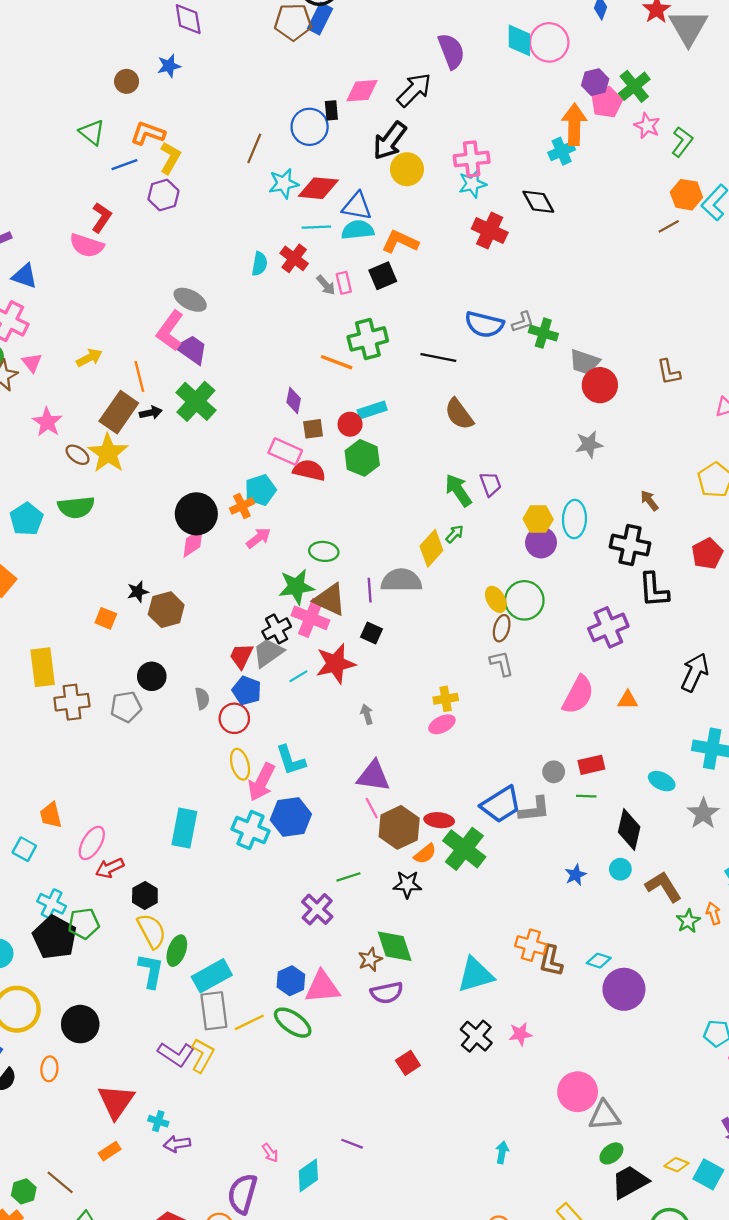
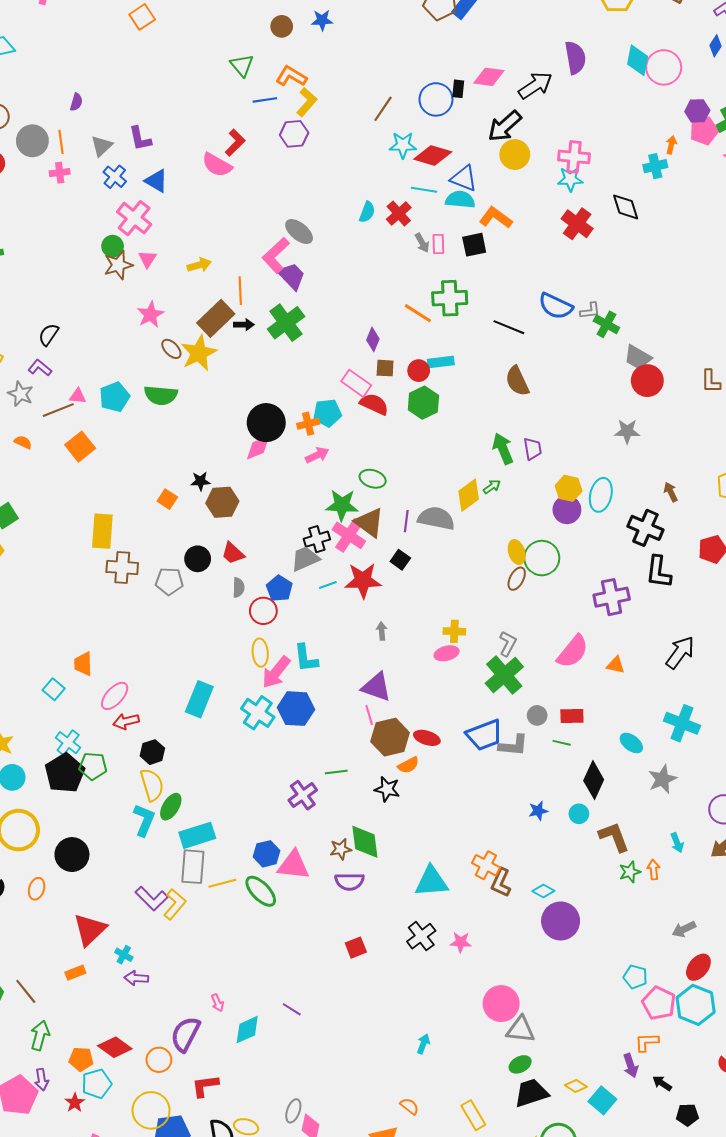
orange arrow: (574, 125) -> (671, 145), size x0.5
red trapezoid: (241, 656) -> (233, 553), moved, turned -85
gray L-shape: (501, 663) -> (508, 644), moved, turned 30
green cross: (464, 849) -> (504, 675), moved

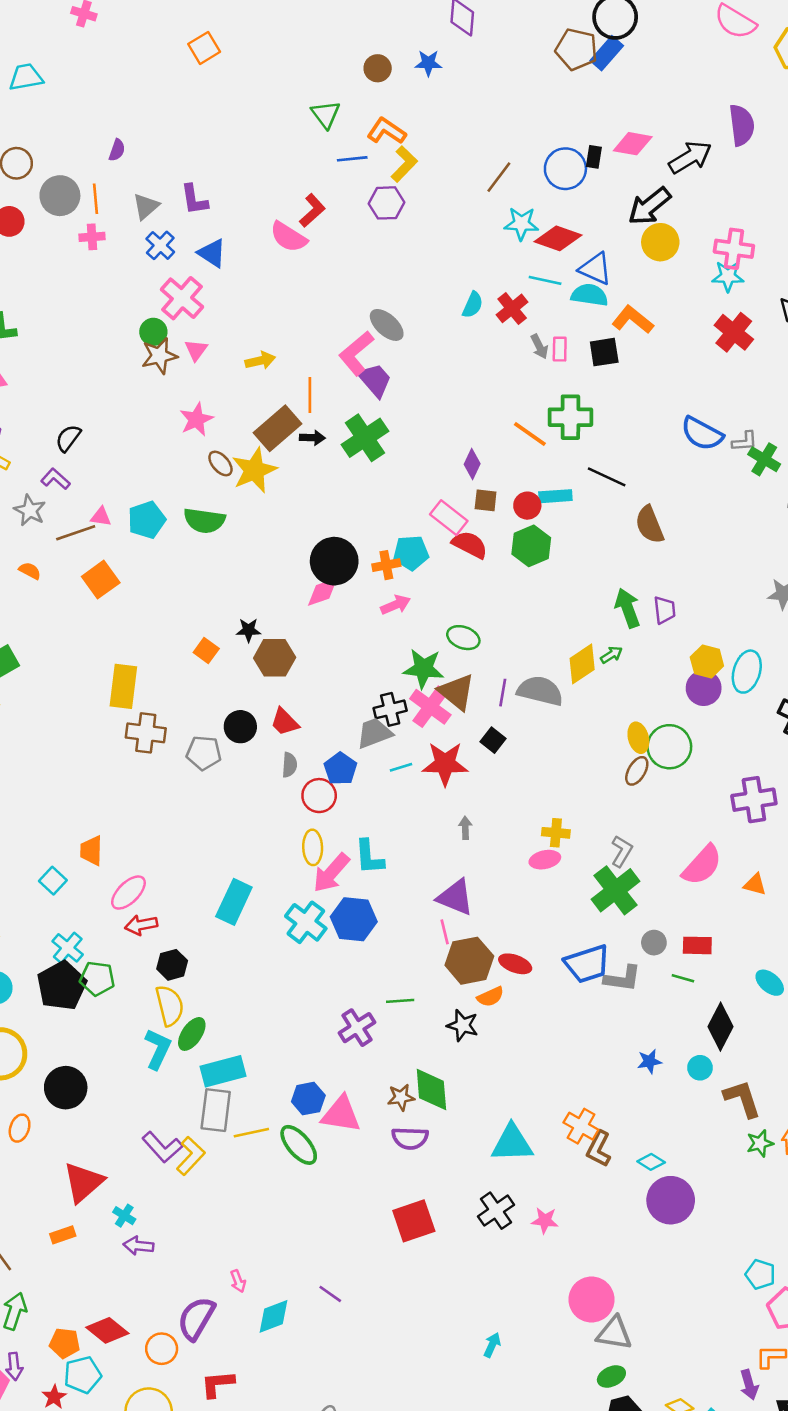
black line: (509, 327) -> (607, 477), moved
red square: (356, 948) -> (414, 1221), size x1.6

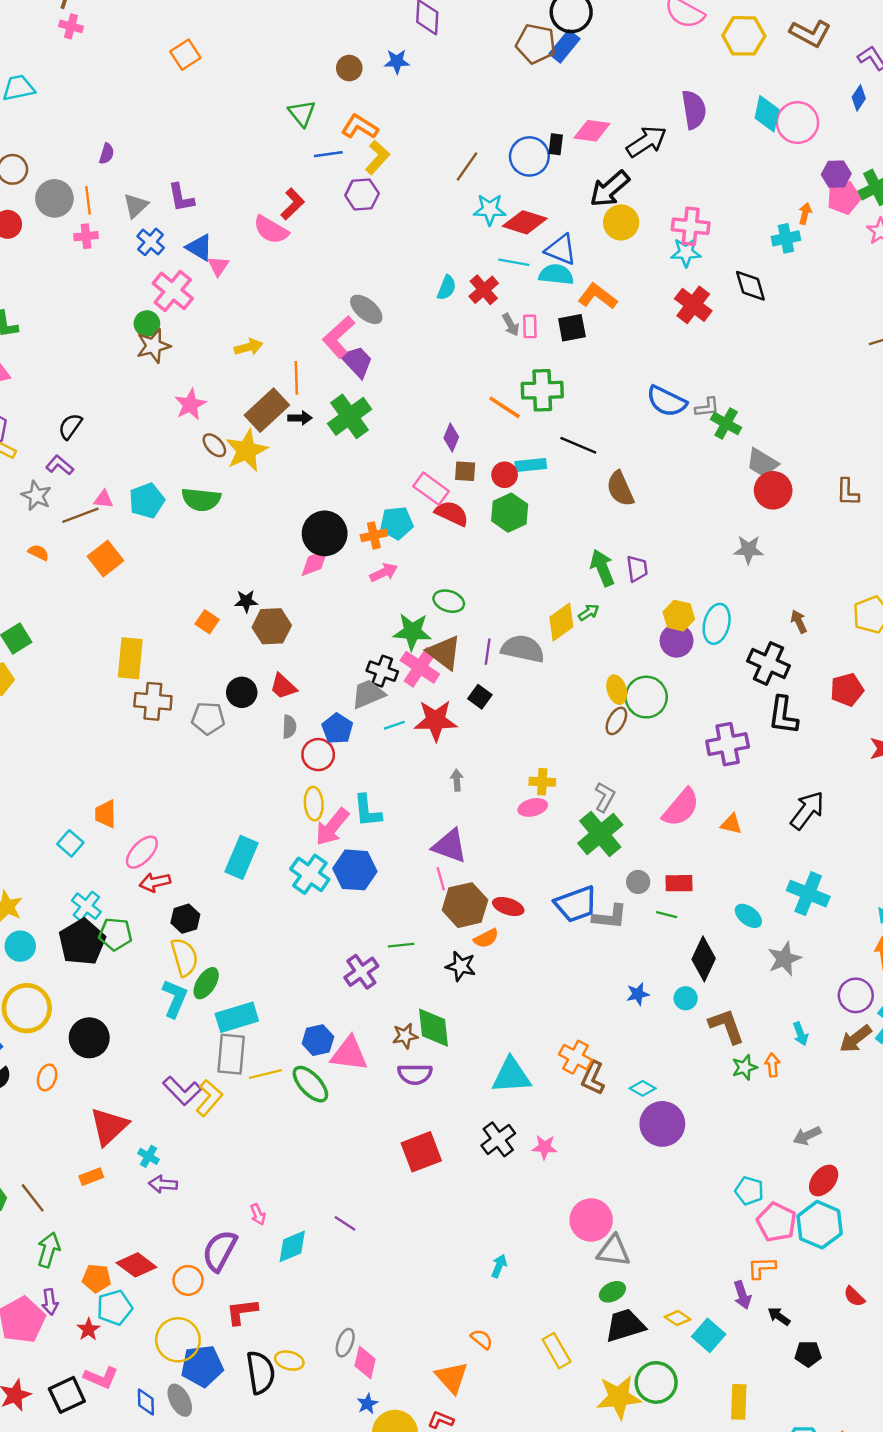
pink triangle: (196, 350) -> (218, 266), moved
black cross: (390, 709) -> (382, 671), turned 36

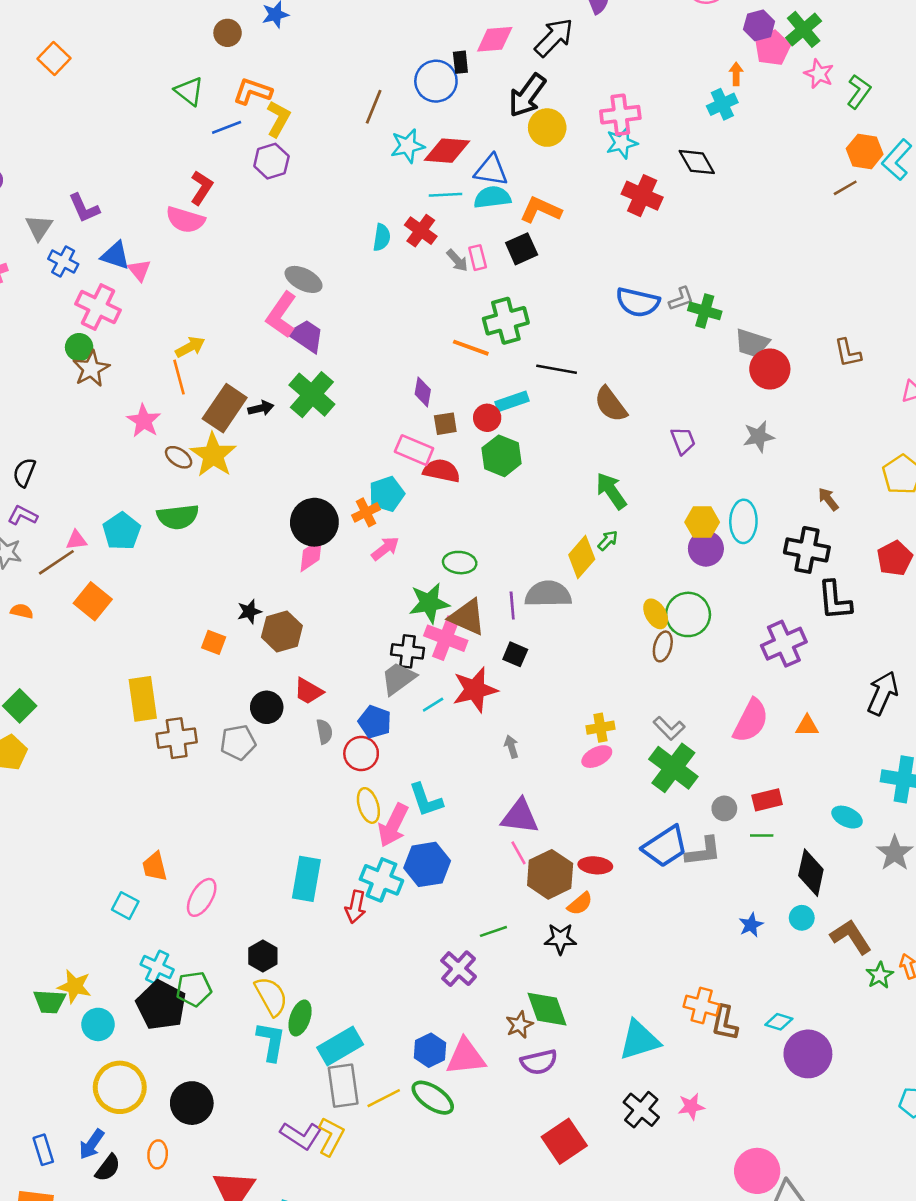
orange line: (296, 378) -> (179, 377), moved
purple trapezoid: (637, 569) -> (683, 441), moved
gray L-shape: (605, 797) -> (669, 728), turned 120
red arrow: (155, 882) -> (356, 907), moved, turned -52

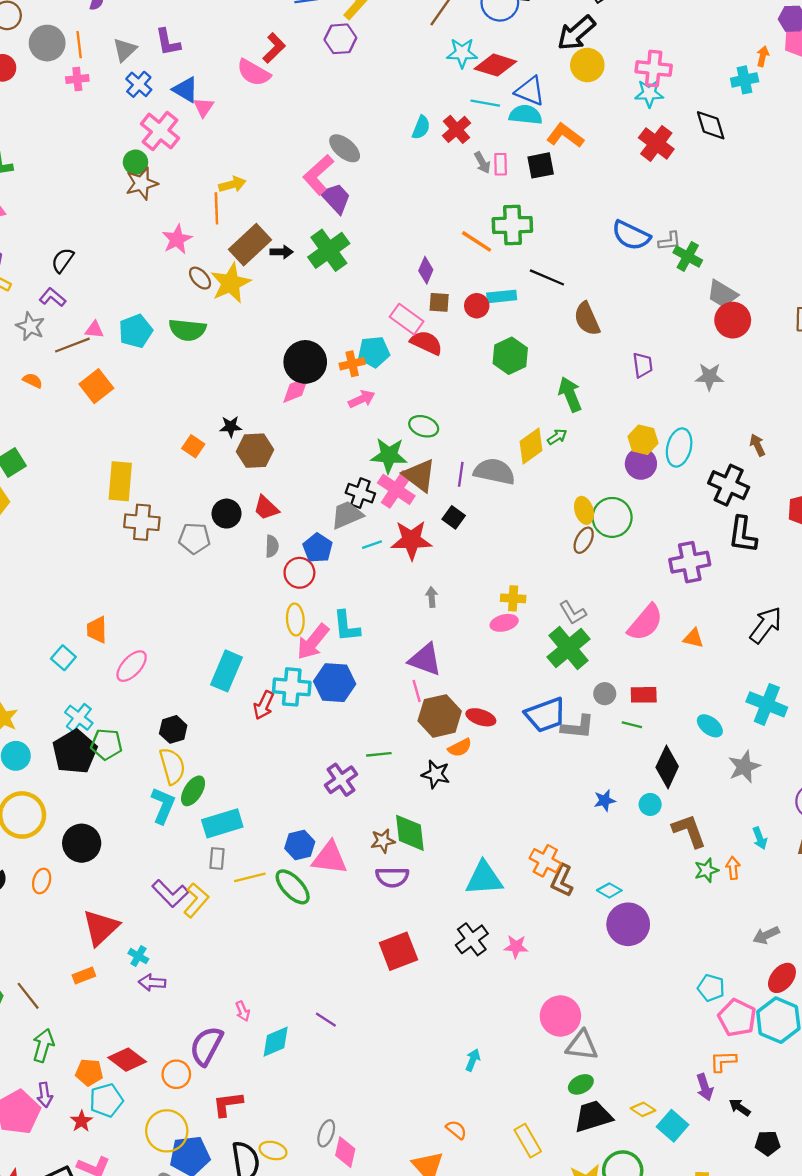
green hexagon: (502, 456) -> (510, 356), moved
cyan cross: (381, 880) -> (292, 687), turned -30
gray rectangle: (343, 1086) -> (217, 858), size x0.6

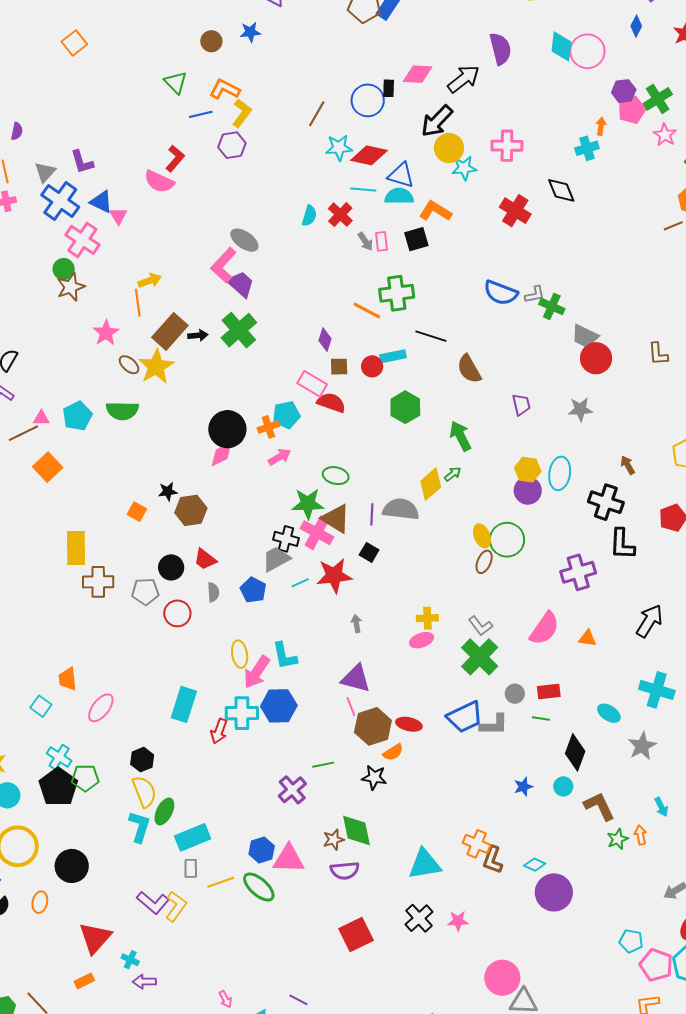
blue cross: (139, 84) -> (60, 201), size x1.6
cyan star: (649, 93) -> (464, 168), moved
red circle: (299, 573) -> (177, 613), moved

